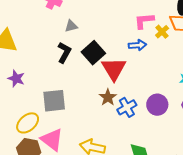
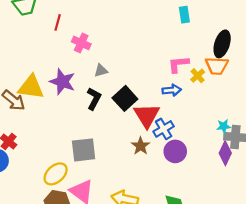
purple star: (16, 79) -> (62, 82), moved, size x1.4
purple circle: (157, 105) -> (175, 151), moved
blue cross: (127, 107) -> (164, 129), moved

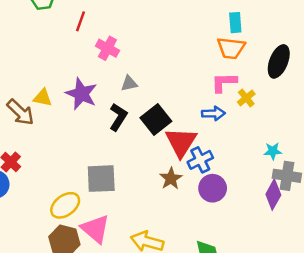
orange trapezoid: (217, 66) -> (231, 48), moved
yellow triangle: (31, 87) -> (43, 98), size x0.6
cyan star: (224, 126) -> (273, 151), moved

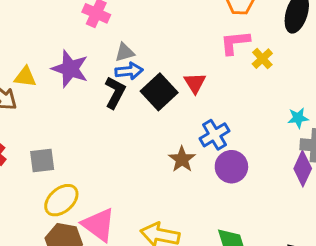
blue arrow: (213, 113) -> (129, 71), moved
red triangle: (181, 142) -> (195, 83), moved, size x0.6
gray square: (101, 179) -> (42, 160), moved, size x0.7

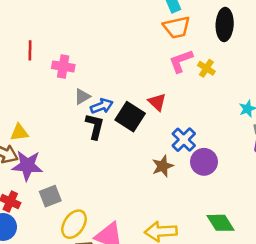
gray triangle: (125, 52) -> (82, 97), moved
purple star: (70, 69) -> (27, 166), moved
brown star: (182, 159) -> (163, 166), turned 30

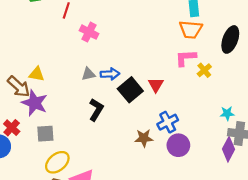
gray triangle: (82, 97) -> (88, 74), moved
black L-shape: (95, 126) -> (96, 110), moved

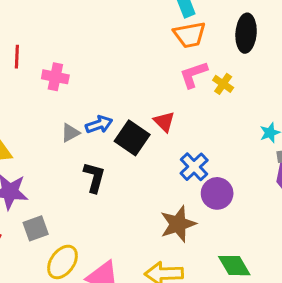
brown star: (144, 138) -> (178, 224), moved, size x1.4

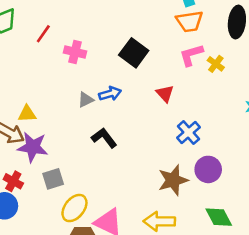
red line: (17, 57) -> (43, 34), turned 30
black square: (132, 138) -> (134, 53), moved
black L-shape: (94, 177) -> (104, 138), turned -55
purple circle: (217, 193) -> (208, 169), moved

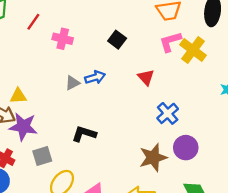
black square: (134, 53) -> (117, 40), size x0.7
yellow cross: (216, 64) -> (193, 50), size x1.6
black L-shape: (104, 138) -> (84, 134), moved, turned -35

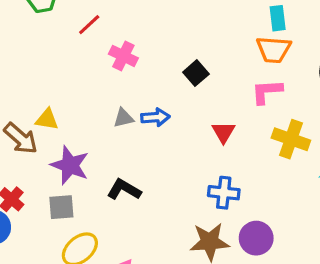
yellow cross: (193, 50) -> (291, 139), moved, turned -30
blue cross: (168, 113) -> (224, 193), moved, turned 35
purple star: (23, 127) -> (70, 165), moved

